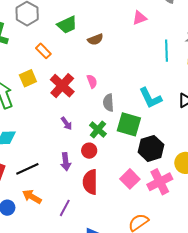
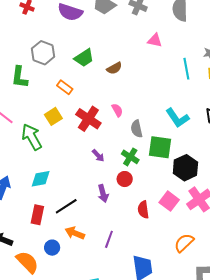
pink triangle: (139, 18) -> (155, 40), turned 42
red semicircle: (90, 182) -> (143, 210), moved, size x0.7

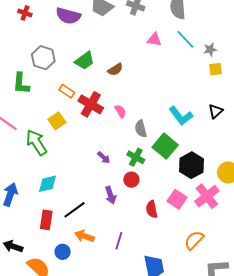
cyan line: (186, 69) -> (185, 39), moved, turned -30
red cross: (88, 119) -> (91, 104), moved
green square: (160, 147) -> (165, 146), turned 35

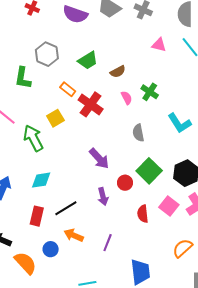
pink semicircle: (120, 111) -> (127, 98), moved
green square: (165, 146) -> (149, 171), moved
green cross: (136, 157) -> (150, 92), moved
purple arrow: (104, 158) -> (99, 159), size x1.6

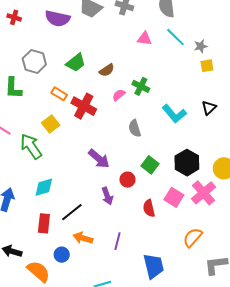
pink semicircle: (127, 98) -> (119, 95), turned -96
green square: (149, 171) -> (150, 165), size x0.7

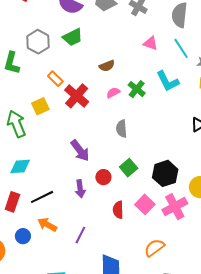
green trapezoid: (76, 63) -> (73, 37), moved
cyan L-shape: (174, 114) -> (168, 81), moved

